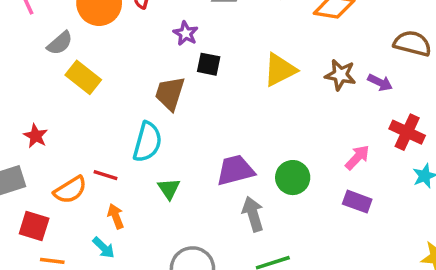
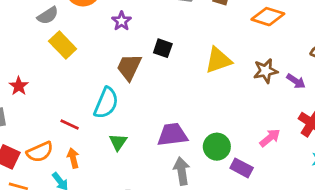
purple star: (186, 33) -> (122, 21), moved
brown star: (340, 75) -> (266, 71), turned -30
orange semicircle: (70, 190) -> (40, 152), moved
purple rectangle: (357, 202) -> (242, 168), moved

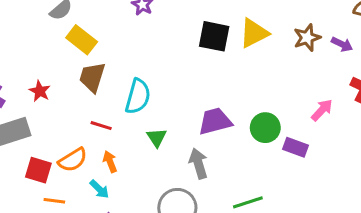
black square: (163, 48) -> (214, 36), moved, size x1.5
brown trapezoid: (129, 67) -> (92, 77), moved
gray arrow: (182, 171) -> (198, 163), moved

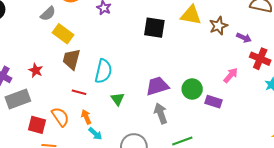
yellow triangle: (254, 33) -> (191, 15), moved, turned 40
purple arrow: (342, 44) -> (244, 38), moved
orange semicircle: (73, 160) -> (60, 117), turned -90
gray arrow: (198, 163) -> (161, 113), moved
cyan arrow: (99, 189) -> (95, 134), moved

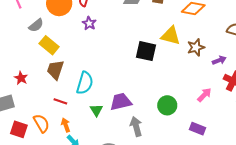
black square: (154, 28) -> (146, 51), moved
purple arrow: (244, 38) -> (219, 60), turned -48
purple trapezoid: (157, 86) -> (121, 102), moved
purple rectangle: (213, 102) -> (198, 129), moved

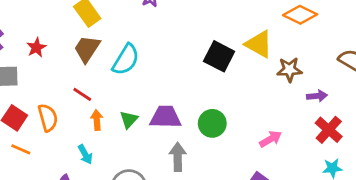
cyan semicircle: (85, 83) -> (126, 60), moved
pink arrow: (204, 95) -> (271, 139), moved
green circle: (167, 105) -> (212, 123), moved
orange arrow: (66, 125) -> (97, 120), moved

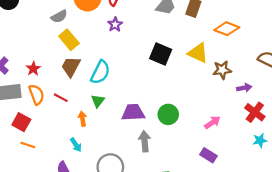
black square: (219, 56) -> (161, 54), moved
red line: (82, 94) -> (61, 98), moved
orange semicircle: (48, 118) -> (36, 95), moved
green triangle: (129, 120) -> (98, 101), moved

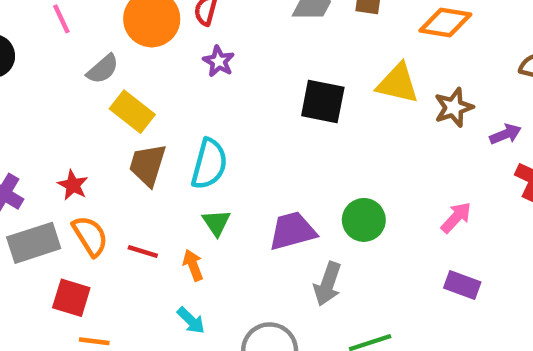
red line: (61, 98) -> (143, 251), moved
gray arrow: (145, 141) -> (328, 284), turned -144

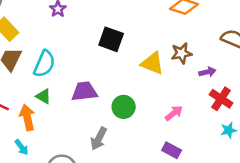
yellow triangle: (398, 83) -> (152, 63), moved
green triangle: (216, 223) -> (43, 96), turned -35
purple trapezoid: (292, 231) -> (84, 91), moved
orange arrow: (193, 265) -> (27, 117), size x1.5

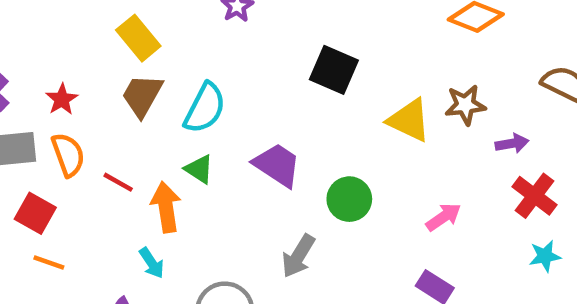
purple trapezoid: (84, 91) -> (277, 165), turned 36

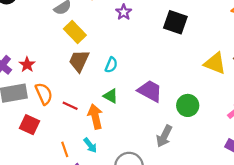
black square: (334, 70) -> (175, 22), moved
red star: (62, 99) -> (27, 65), moved
cyan semicircle: (205, 108) -> (111, 65), size x0.6
orange line: (49, 263) -> (65, 149), moved, turned 56

